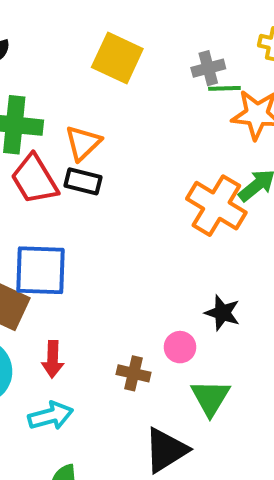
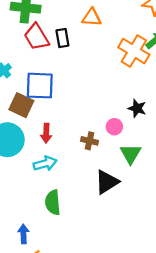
orange triangle: (83, 143) -> (92, 17), moved, turned 48
black rectangle: (83, 181) -> (62, 38), turned 66

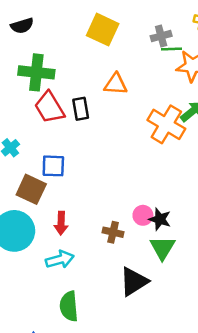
blue square: (40, 86) -> (53, 166), size x0.7
black star: (137, 108) -> (160, 219), moved

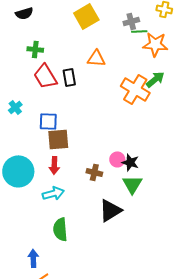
yellow square: (103, 30) -> (86, 16), turned 35
green cross: (36, 72) -> (35, 49), size x0.6
brown square: (31, 189) -> (58, 139), moved, turned -30

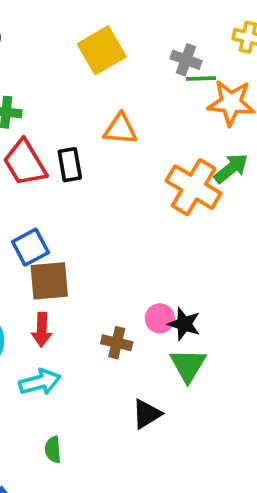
gray cross: (131, 21) -> (186, 60), turned 35
blue square: (48, 121) -> (30, 247), turned -30
black triangle: (110, 210) -> (147, 414), size x0.7
green semicircle: (60, 229) -> (53, 450), size x0.6

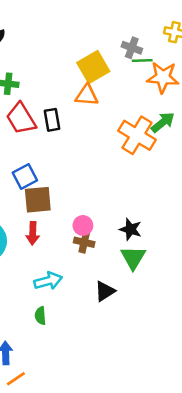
yellow square: (102, 50) -> (93, 67), moved
pink circle: (160, 318) -> (83, 225), moved
cyan arrow: (40, 382) -> (48, 281), moved

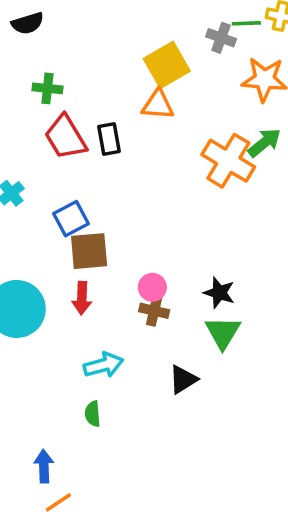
green line: (142, 61) -> (246, 23), moved

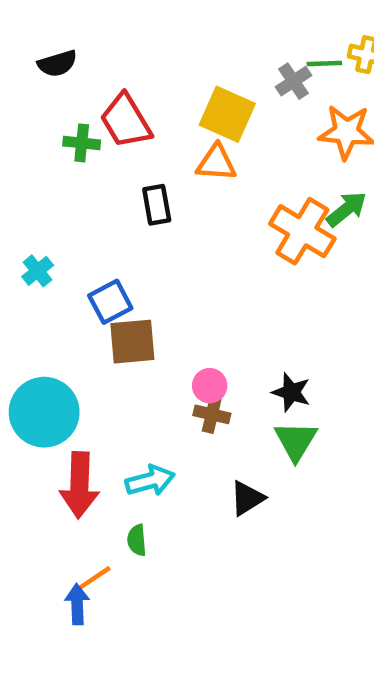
gray cross: (221, 38) -> (294, 81), turned 36
yellow square: (167, 65) -> (227, 114), turned -36
red trapezoid: (66, 137) -> (126, 121), moved
red arrow: (82, 298) -> (79, 485), moved, size x1.6
orange line: (58, 502) -> (95, 578), moved

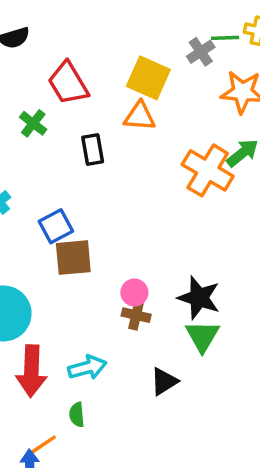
green cross: (82, 143) -> (33, 123), moved, turned 32
black star: (291, 392) -> (199, 298), size x1.4

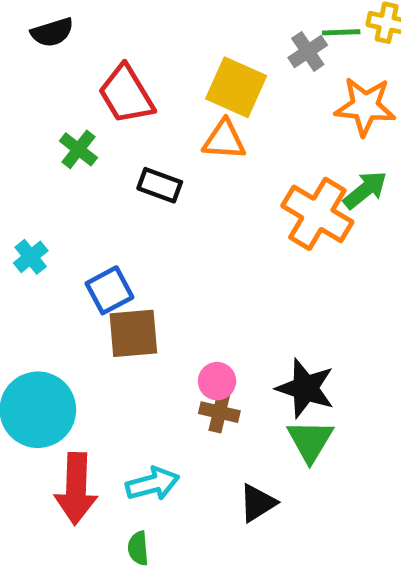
black rectangle: (93, 149) -> (160, 185), turned -60

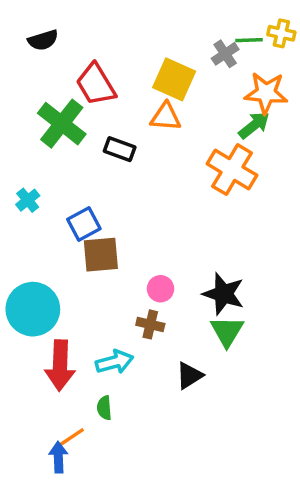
green cross: (78, 149) -> (62, 124), size x1.8
green arrow: (365, 190) -> (254, 125), moved
brown cross: (219, 412) -> (150, 324), moved

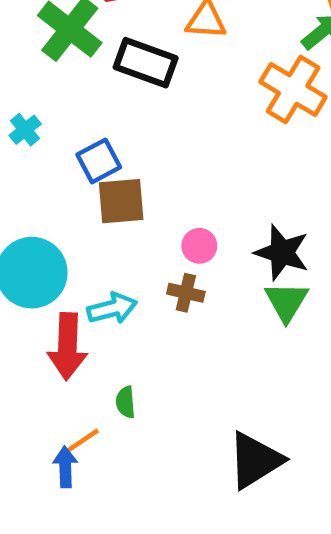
black rectangle: (120, 149) -> (146, 63), size x1.5
cyan arrow: (115, 362) -> (112, 308), moved
black triangle: (189, 376) -> (255, 460), moved, size x1.6

